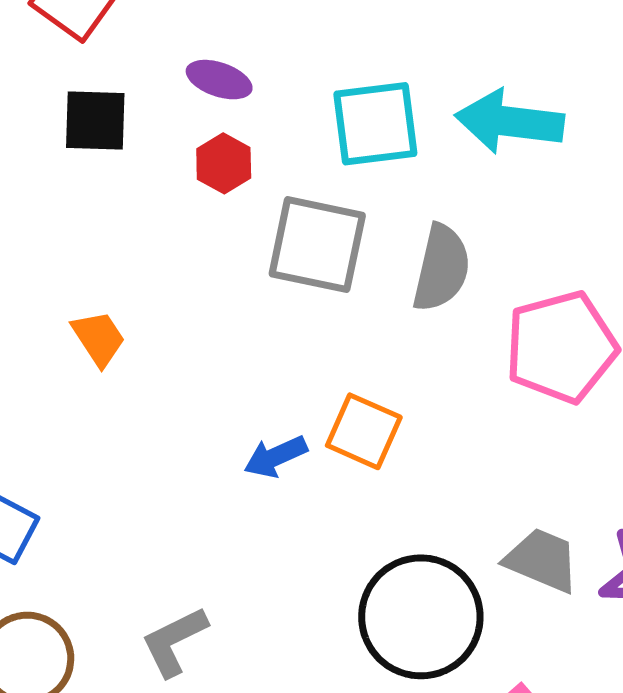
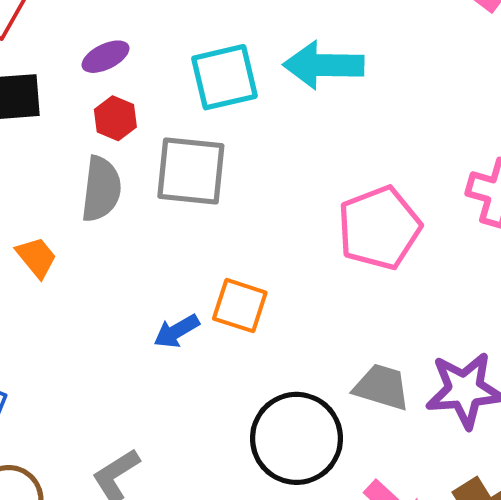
purple ellipse: (219, 80) -> (105, 57), turned -39
gray semicircle: (441, 268) -> (101, 189), moved

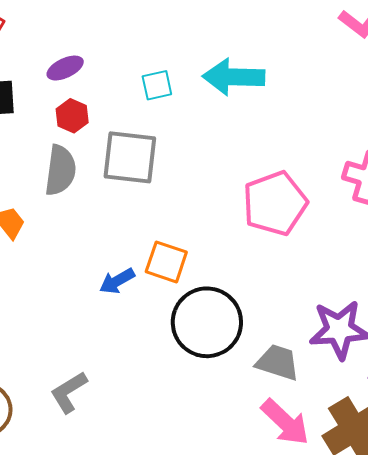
cyan square: (224, 77) -> (157, 85), size x0.6
gray trapezoid: (382, 387) -> (278, 362), moved
black circle: (296, 438) -> (207, 322), moved

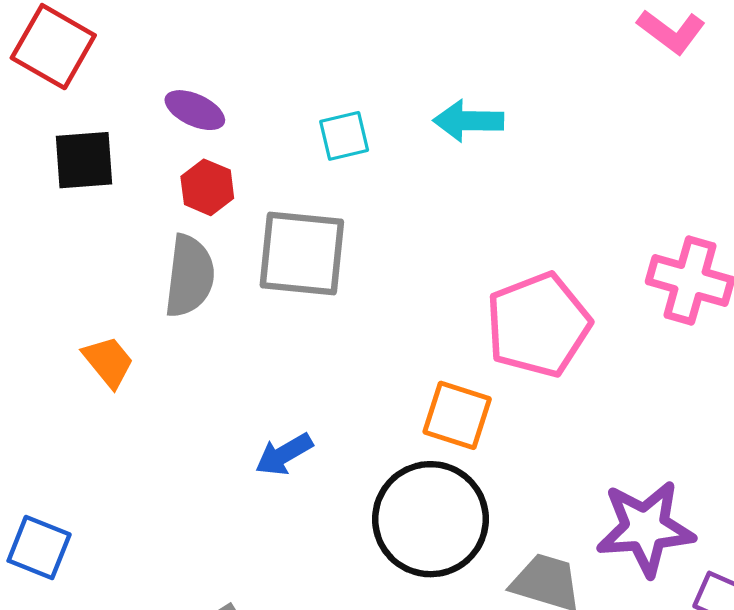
purple ellipse: (65, 68) -> (195, 110), turned 51
cyan arrow: (234, 77) -> (468, 121), size x0.7
orange square: (166, 262) -> (457, 415), moved

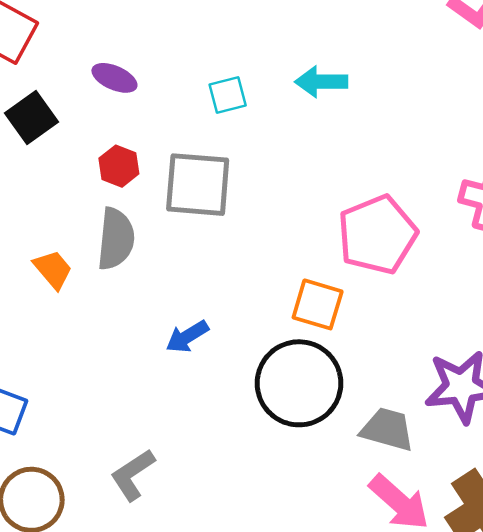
black square: (84, 160) -> (31, 117), turned -30
red hexagon: (207, 187) -> (119, 166), moved
gray semicircle: (190, 276) -> (116, 239), moved

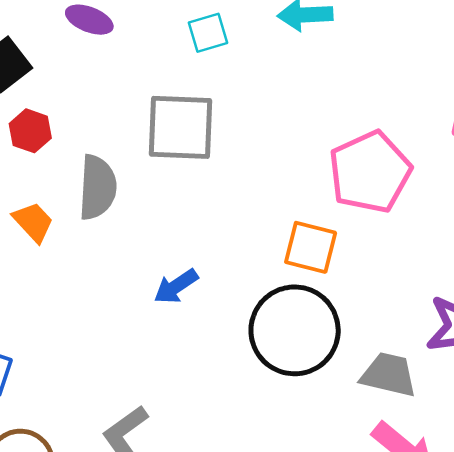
red hexagon: (119, 166) -> (30, 131), moved

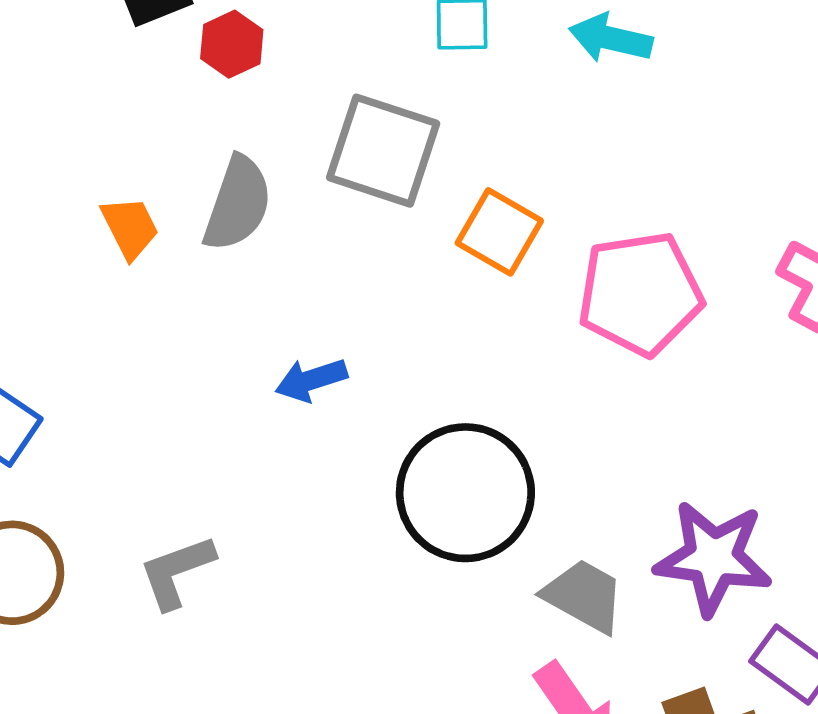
red hexagon: (30, 131) -> (232, 44), moved
orange square: (311, 247) -> (499, 232), moved

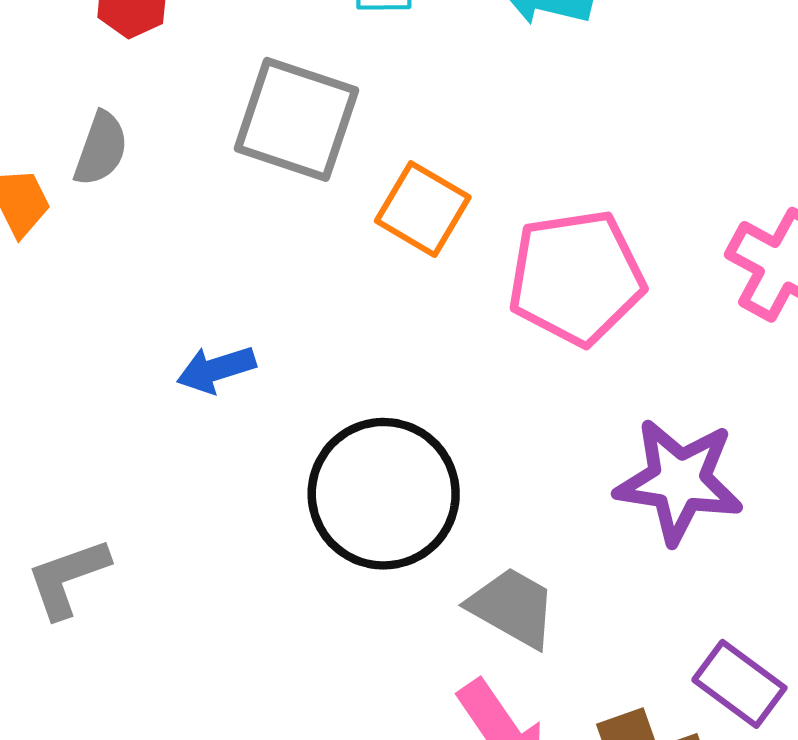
gray semicircle: (238, 204) -> (101, 149), moved, size x0.7
purple star: (713, 558) -> (679, 481), moved

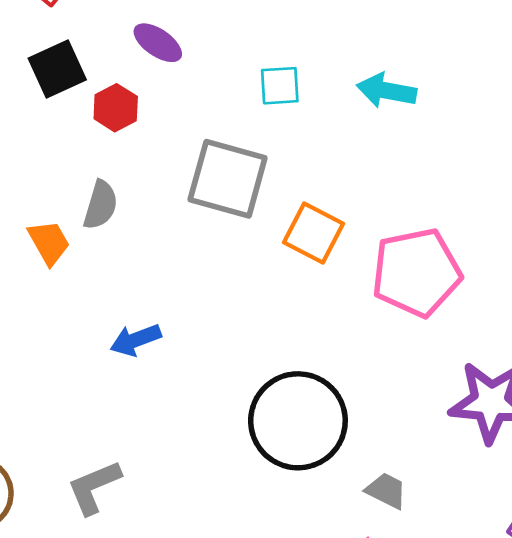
blue arrow: (216, 369) -> (136, 340), moved
gray trapezoid: (512, 607) -> (386, 491), size x0.7

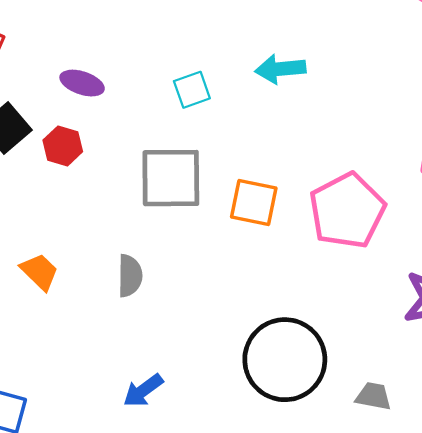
gray semicircle: (101, 205) -> (130, 276), moved
blue arrow: (136, 340) -> (143, 391), moved

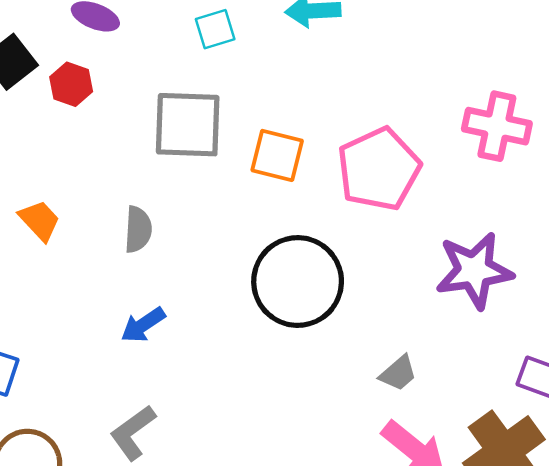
black circle: (285, 360) -> (298, 282), moved
blue arrow: (143, 391) -> (143, 325), moved
gray trapezoid: (373, 396) -> (398, 373), turned 126

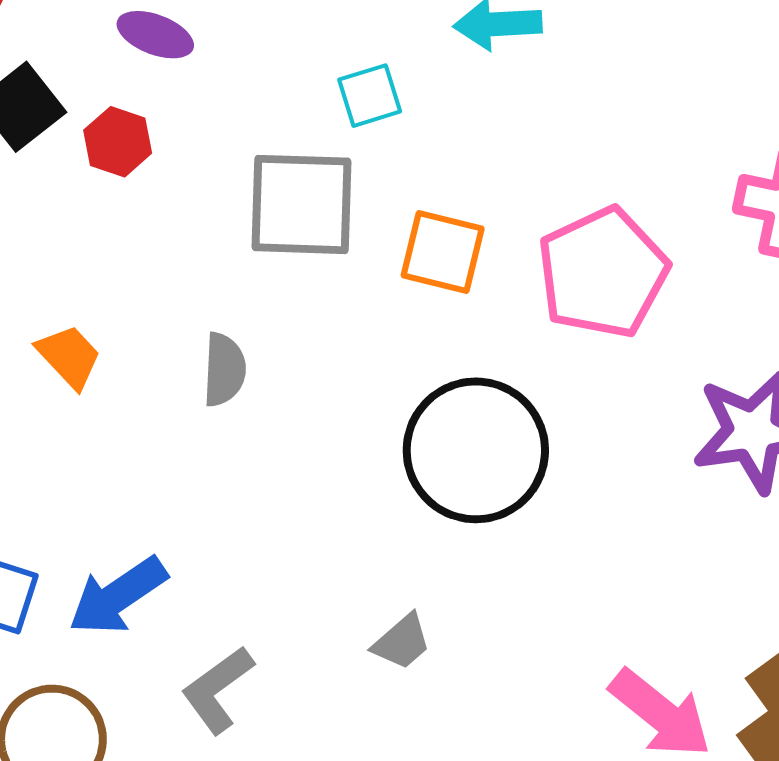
cyan square: (215, 29) -> (370, 96), moved
blue arrow: (143, 325) -> (118, 596), moved, size x1.4
gray trapezoid: (398, 373) -> (402, 642), moved

